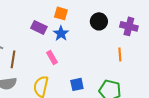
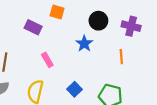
blue star: (61, 33) -> (84, 44), moved
blue square: (77, 84) -> (75, 89), turned -32

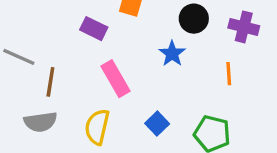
pink rectangle: (47, 60) -> (115, 79), size x1.5

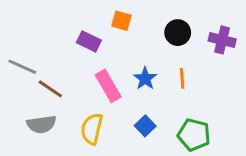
blue star: (172, 54) -> (145, 78), moved
orange line: (229, 74) -> (182, 78), moved
brown line: (50, 82) -> (50, 89), turned -65

